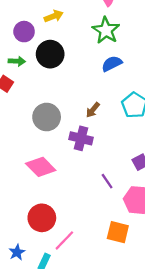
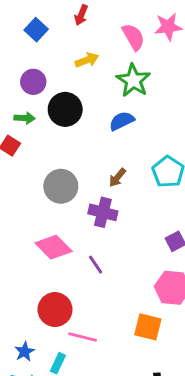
yellow arrow: (54, 16) -> (87, 60), moved
blue semicircle: (112, 64) -> (122, 121), moved
purple line: (107, 181) -> (96, 265), moved
pink line: (64, 240) -> (83, 337), turned 60

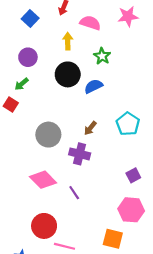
pink semicircle: (133, 37) -> (90, 23), moved, turned -42
yellow arrow: (87, 60) -> (68, 41), turned -70
green star: (133, 80) -> (102, 56), size x0.7
black circle: (65, 109) -> (68, 74), moved
green arrow: (25, 118) -> (21, 84), turned 136

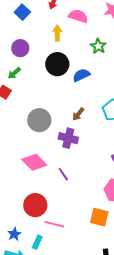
green star: (102, 56) -> (98, 46), moved

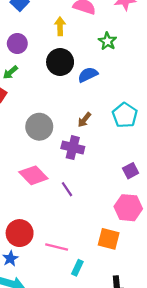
red circle: (35, 205) -> (20, 233), moved
cyan rectangle: (37, 242) -> (77, 268), moved

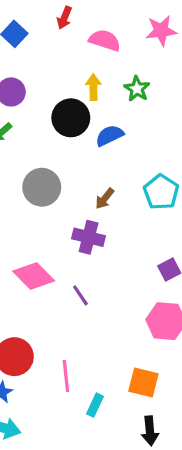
yellow arrow: (60, 26) -> (93, 87), moved
gray circle: (39, 127) -> (42, 187), moved
orange square: (109, 239) -> (143, 382), moved
pink line: (57, 247) -> (66, 376), turned 70

